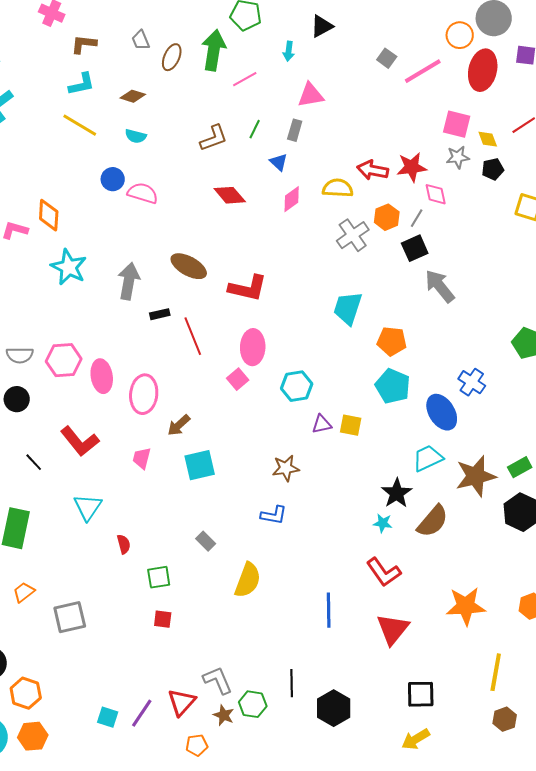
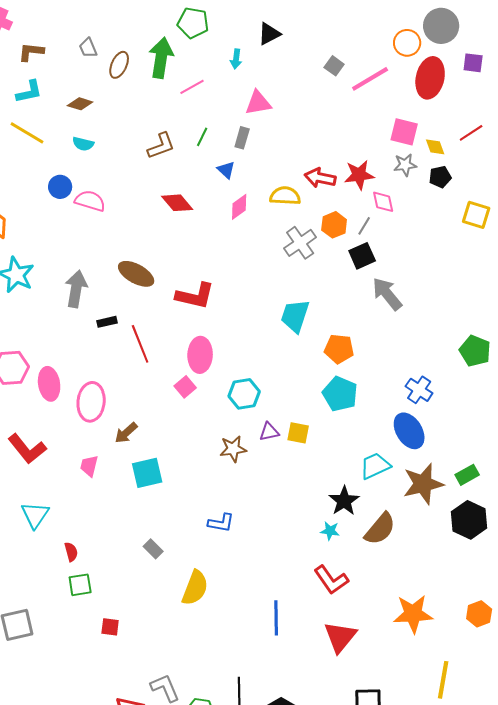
blue ellipse: (442, 412) -> (409, 431), moved
brown star: (286, 468) -> (233, 449), moved
green square: (159, 577) -> (80, 585), moved

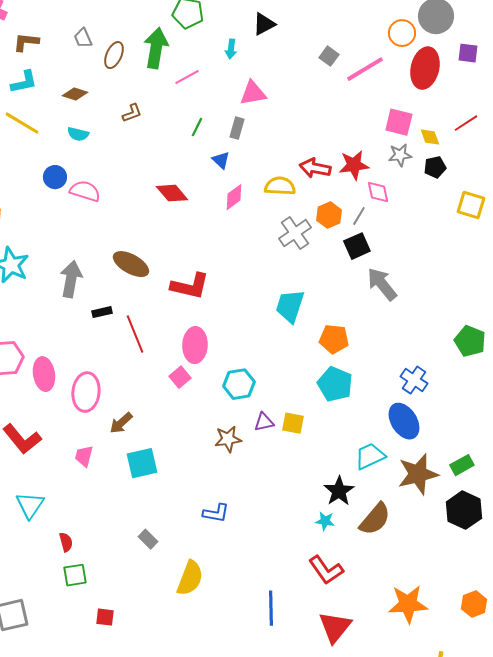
brown L-shape: (161, 146) -> (132, 113), moved, size x0.7

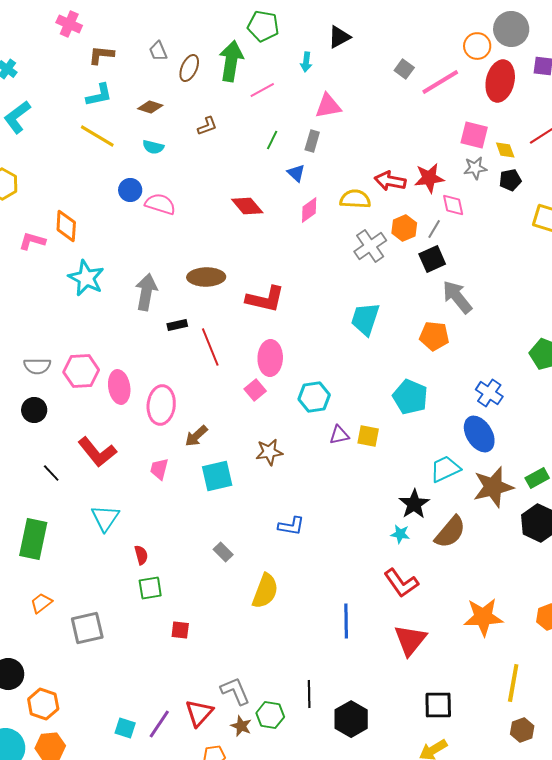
brown ellipse: (131, 264) -> (206, 277), turned -30
orange pentagon: (334, 339) -> (434, 336), moved
brown star: (228, 439) -> (269, 452), moved

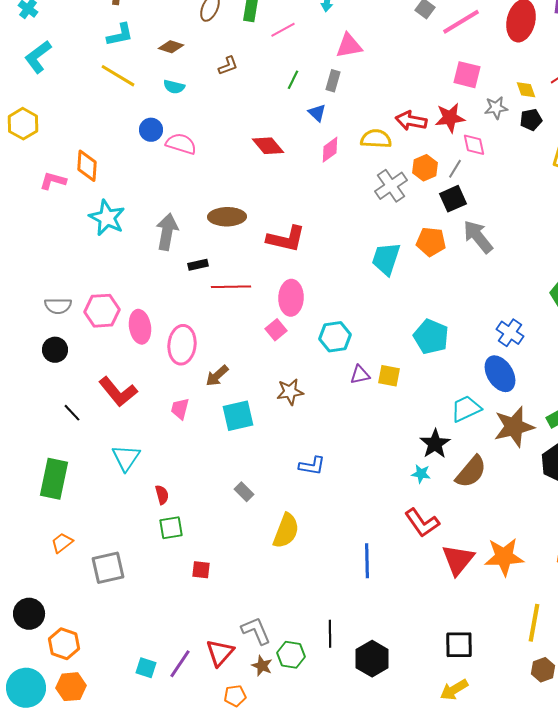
pink square: (474, 135) -> (467, 75), moved
orange pentagon: (434, 336) -> (431, 242), moved
red line: (210, 347) -> (231, 287), turned -69
red triangle: (410, 640) -> (458, 560), moved

